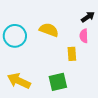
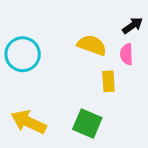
yellow semicircle: (49, 30) -> (92, 45), moved
green square: (58, 82) -> (87, 124), turned 36

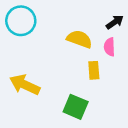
cyan circle: (23, 54) -> (21, 21), moved
yellow arrow: (29, 122) -> (25, 85), moved

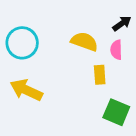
cyan circle: (21, 21) -> (22, 43), moved
green square: (76, 107) -> (116, 112), moved

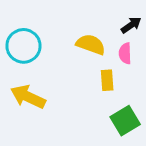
green square: (116, 112) -> (125, 121), turned 36

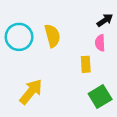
yellow semicircle: (91, 44) -> (52, 36), moved, turned 55
yellow arrow: (28, 97) -> (31, 92), moved, turned 104

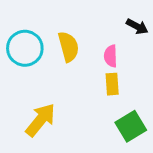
black arrow: (105, 20) -> (137, 26), turned 63
pink semicircle: (100, 43) -> (111, 56), moved

